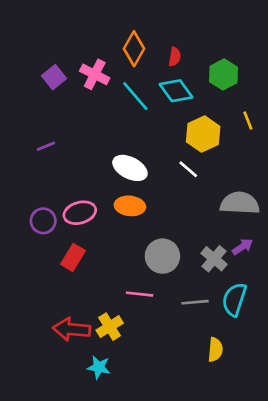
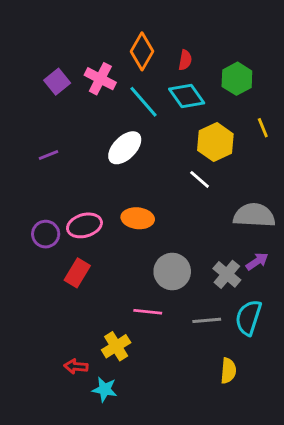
white ellipse: (130, 168) -> (125, 148), moved, turned -72
red arrow: (72, 329) -> (76, 366), moved, size x0.6

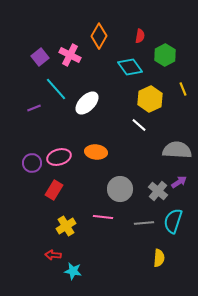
red semicircle: (185, 60) -> (140, 36), moved
cyan line: (143, 102) -> (56, 89), moved
yellow cross: (116, 346) -> (66, 226), moved

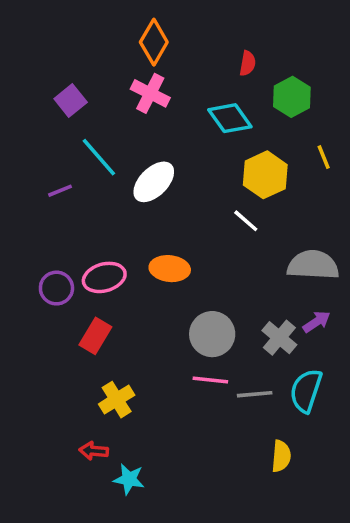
orange diamond: (99, 36) -> (154, 42), moved
pink cross: (70, 55) -> (150, 93), moved
pink line: (103, 217) -> (210, 380), moved

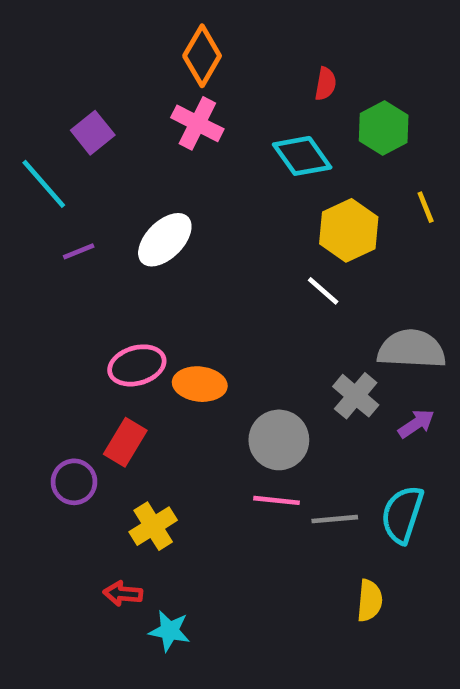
cyan line: (99, 157) -> (44, 184), moved
white ellipse: (154, 182) -> (165, 240), moved
orange ellipse: (170, 269) -> (200, 384), moved
purple circle: (56, 288) -> (74, 482), moved
gray cross: (279, 338) -> (356, 396), moved

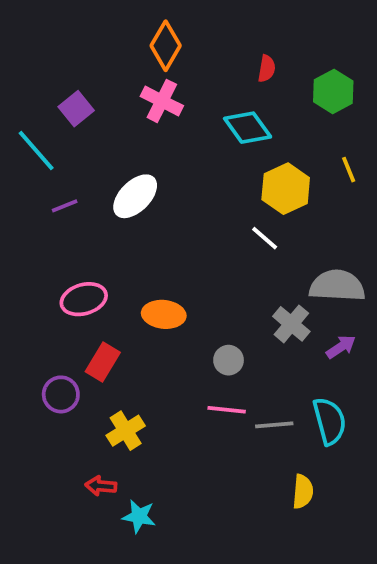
green hexagon: (384, 128) -> (333, 91), moved
pink ellipse: (137, 365) -> (84, 299), moved
gray circle: (279, 440) -> (229, 360), size x0.6
cyan semicircle: (402, 514) -> (329, 421), turned 147

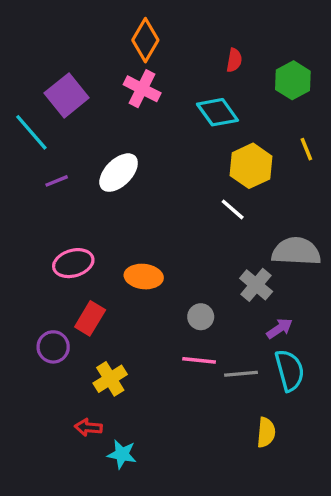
purple square: (76, 109) -> (67, 95), size x1.4
purple arrow: (341, 347) -> (280, 328), moved

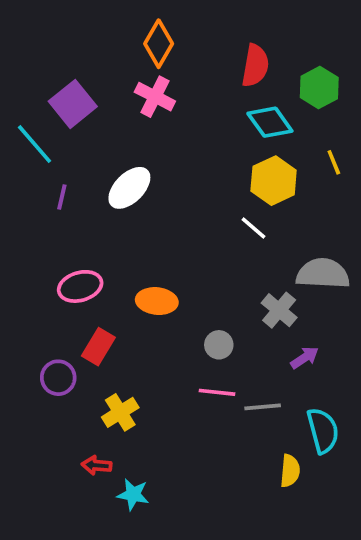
red semicircle: (234, 60) -> (255, 66), size x1.6
cyan diamond: (217, 112) -> (270, 122), moved
purple line: (57, 181) -> (62, 197), turned -55
cyan semicircle: (290, 370) -> (323, 431), moved

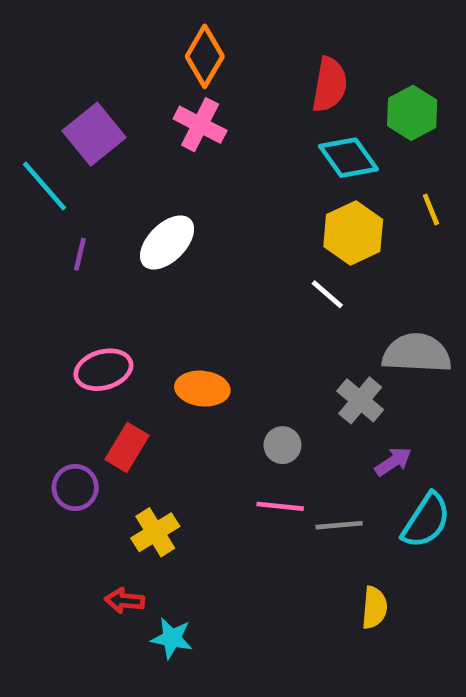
cyan semicircle: (323, 431) -> (426, 520), moved, turned 48

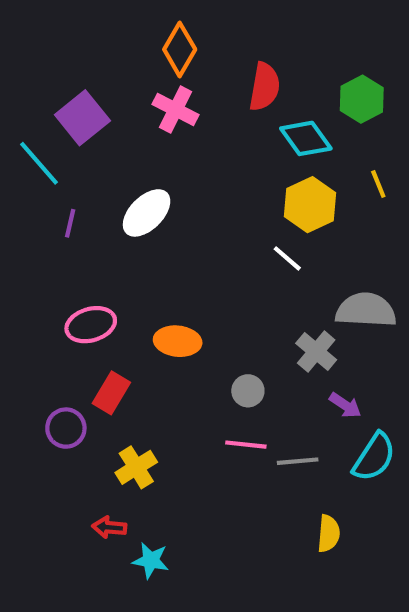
red semicircle: (330, 85) -> (264, 87), moved
purple arrow: (393, 462) -> (345, 405), turned 68

